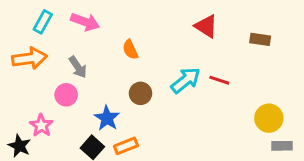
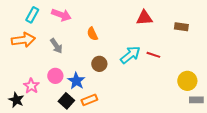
red triangle: (206, 26) -> (144, 18), turned -36
pink circle: (66, 95) -> (55, 76), moved

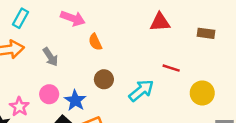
pink arrow: (61, 15) -> (73, 18), moved
cyan arrow: (130, 55) -> (141, 90), moved
yellow circle: (187, 81) -> (202, 93), moved

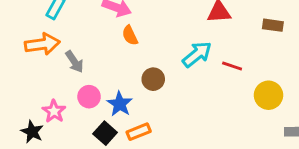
orange semicircle: (95, 42) -> (130, 35), moved
gray arrow: (50, 57) -> (74, 62), moved
cyan arrow: (141, 90) -> (197, 54), moved

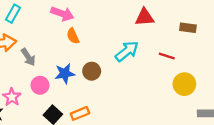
red line: (232, 66) -> (167, 56), moved
blue star: (120, 104) -> (65, 74), moved, turned 30

